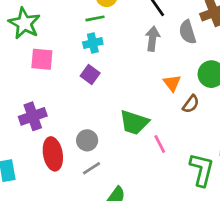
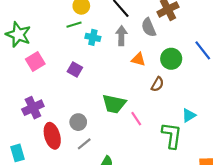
cyan cross: (93, 43) -> (93, 37), moved, turned 32
pink square: (42, 59) -> (35, 62), turned -30
orange triangle: (172, 83) -> (138, 59), moved, turned -32

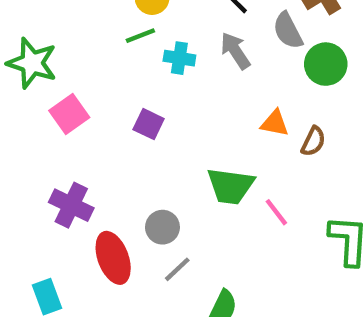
gray arrow: (121, 36) -> (235, 51), turned -30
orange triangle: (138, 59) -> (275, 123), moved
green circle: (171, 59) -> (326, 64), moved
purple cross: (33, 108) -> (71, 205), turned -35

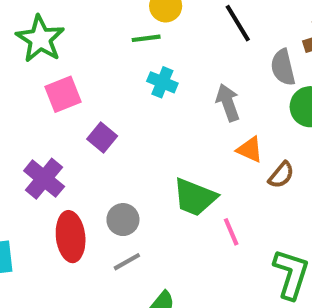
gray arrow: (235, 51) -> (228, 103), moved
cyan cross: (179, 58) -> (162, 82), moved
purple square: (149, 124) -> (102, 138), moved

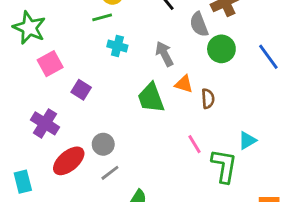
brown semicircle: (281, 175) -> (208, 99), turned -36
green trapezoid: (195, 197) -> (151, 98), moved, turned 56
pink line: (231, 232) -> (194, 144), moved
red ellipse: (71, 237) -> (69, 161), turned 64

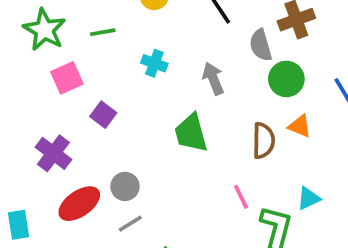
green line: (102, 17) -> (103, 32), moved
orange triangle: (184, 84) -> (300, 126), moved
brown semicircle: (208, 99) -> (263, 141), size x1.4

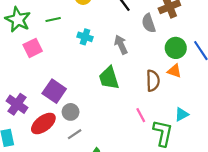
green circle: (286, 79) -> (176, 48), moved
purple square: (103, 115) -> (54, 91), moved, size x1.5
purple cross: (53, 153) -> (17, 104), moved

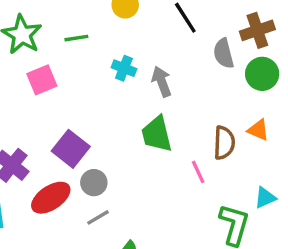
gray arrow: (121, 45) -> (162, 82), moved
green circle: (176, 48) -> (262, 74), moved
pink line: (141, 115) -> (198, 172), moved

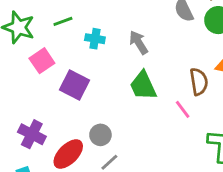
cyan cross: (124, 68) -> (95, 39), moved
purple square: (71, 149) -> (74, 85), moved

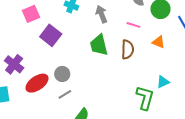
brown semicircle: (199, 82) -> (128, 49), moved
pink line: (183, 109) -> (133, 25), moved, turned -48

